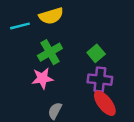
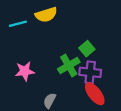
green cross: (50, 52) -> (69, 66), moved
pink star: (42, 78) -> (25, 71), moved

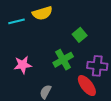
green square: (87, 49) -> (80, 35), moved
purple cross: (90, 72) -> (97, 66), moved

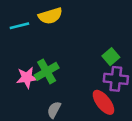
green square: (80, 35) -> (111, 57), moved
green cross: (63, 60) -> (47, 71), moved

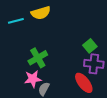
pink star: (27, 78) -> (33, 79), moved

